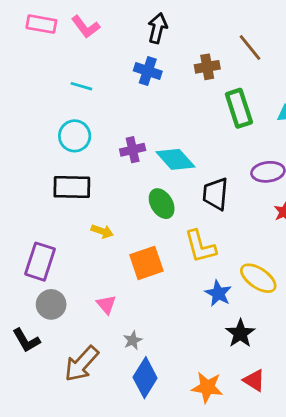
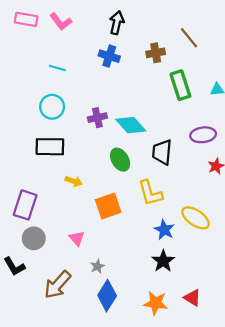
black star: (240, 333) -> (163, 261), moved

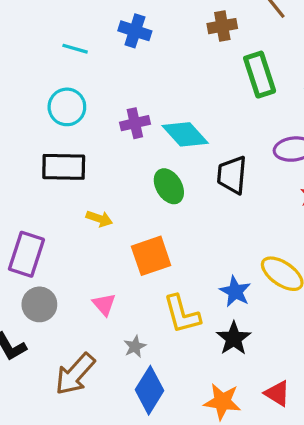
blue cross: (109, 56) -> (135, 31), moved
yellow L-shape: (150, 193) -> (182, 314), moved

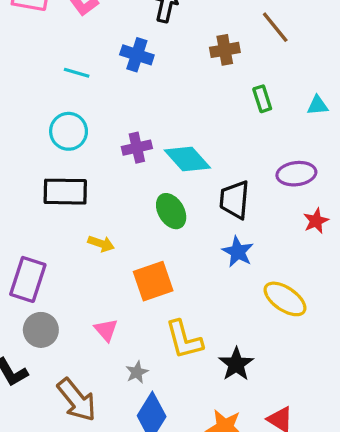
green rectangle: (260, 75) -> (262, 99), size x0.6
blue star: (235, 291) -> (238, 252), moved
brown arrow: (75, 374) -> (77, 400), turned -81

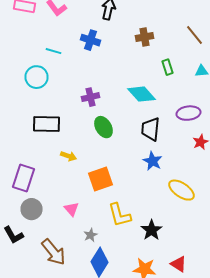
brown line: (275, 27) -> (194, 35), moved
cyan circle: (69, 131) -> (36, 77), moved
cyan diamond: (187, 159) -> (142, 94), moved
green ellipse: (171, 211) -> (104, 127), moved

